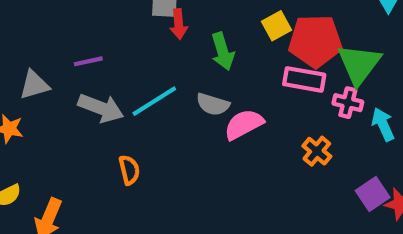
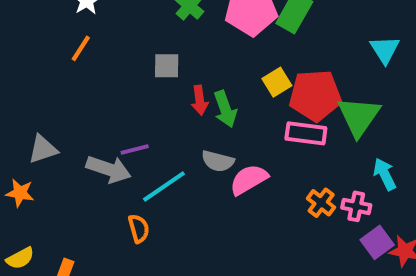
red arrow: (179, 24) -> (200, 100), moved
purple line: (88, 61) -> (135, 149), moved
cyan line: (154, 101) -> (164, 186), moved
pink cross: (348, 103) -> (356, 206), moved

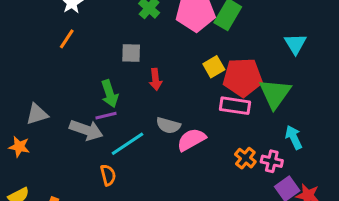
green arrow: (225, 109) -> (110, 94), moved

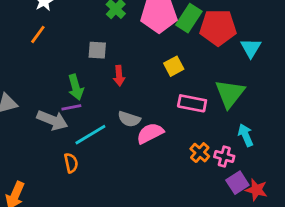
red pentagon: (243, 77) -> (218, 27), moved

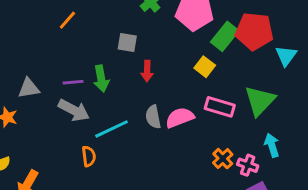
green rectangle: (189, 18) -> (225, 36), moved
yellow square: (174, 66) -> (205, 67), turned -30
purple line: (71, 107) -> (73, 82), moved
gray semicircle: (129, 119) -> (153, 117), turned 55
pink semicircle: (150, 133) -> (180, 118), moved

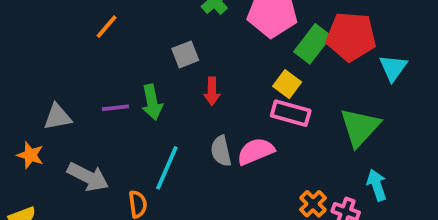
gray square: (127, 42) -> (185, 54), turned -30
pink rectangle: (220, 107) -> (291, 113), moved
gray arrow: (74, 110) -> (88, 177), moved
cyan line: (112, 129) -> (167, 168), turned -40

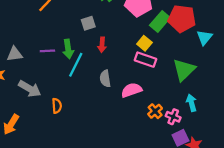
pink semicircle: (256, 151) -> (132, 90), moved
cyan line: (167, 168) -> (76, 65), moved

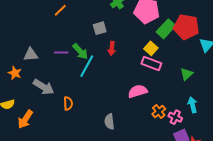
green arrow: (68, 49) -> (80, 51), turned -36
green triangle: (184, 70) -> (187, 74), size x0.6
gray semicircle: (105, 79) -> (109, 122), moved

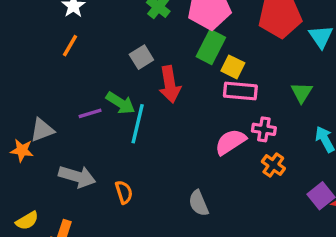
green rectangle: (166, 29) -> (211, 47), moved
red arrow: (112, 49) -> (170, 84), size x1.5
orange star: (15, 73) -> (22, 150), moved
pink cross: (175, 117) -> (264, 129), moved

